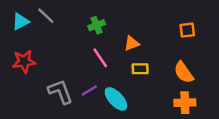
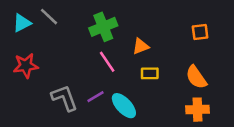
green cross: (97, 25) -> (103, 27), size x1.5

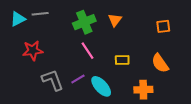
gray line: (49, 17) -> (40, 14), turned -49
orange triangle: (141, 46) -> (115, 20), moved, turned -32
red star: (26, 66) -> (33, 51), moved
orange cross: (198, 110) -> (143, 90), moved

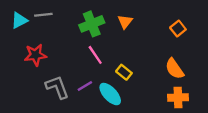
orange square: (163, 26) -> (178, 28), turned -32
yellow rectangle: (122, 60) -> (124, 72), moved, turned 40
orange cross: (143, 90) -> (178, 97), moved

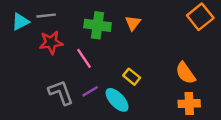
green cross: (92, 24) -> (97, 25), turned 30
orange square: (178, 28) -> (200, 17), moved, size x1.5
red star: (35, 55) -> (51, 42), moved
pink line: (95, 55) -> (84, 58), moved

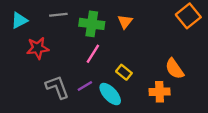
gray line: (46, 16) -> (58, 15), moved
red star: (51, 42) -> (38, 48), moved
pink line: (84, 58) -> (93, 54), moved, turned 66
orange cross: (189, 104) -> (160, 92), moved

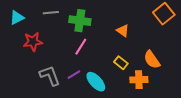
orange triangle: (125, 22) -> (123, 31), moved, turned -32
yellow rectangle: (124, 72) -> (121, 63), moved

